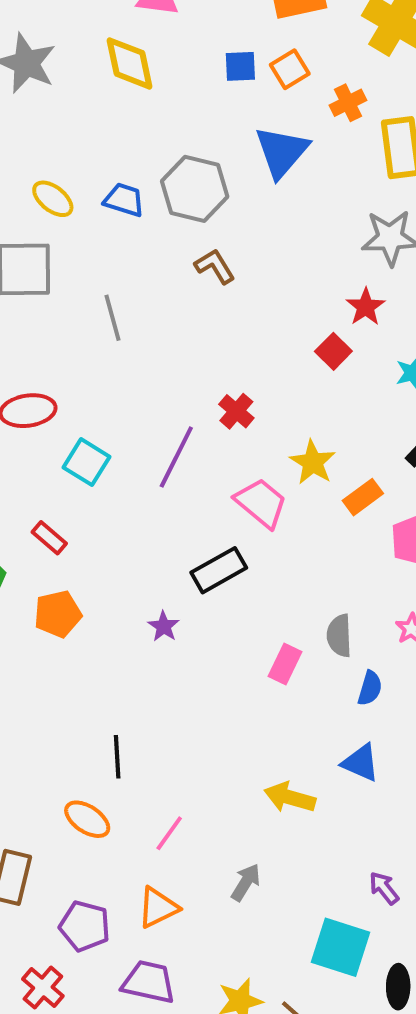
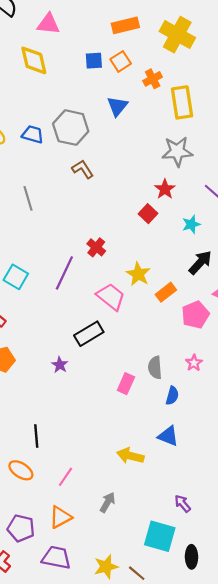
blue triangle: (282, 152) -> (117, 106), size x0.7

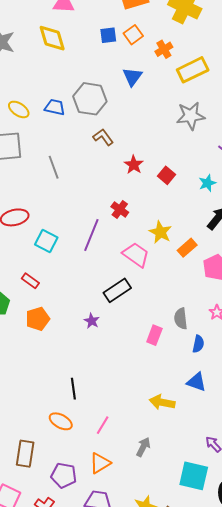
yellow rectangle: (182, 102) -> (193, 70), turned 76
red star: (165, 189) -> (134, 165), moved

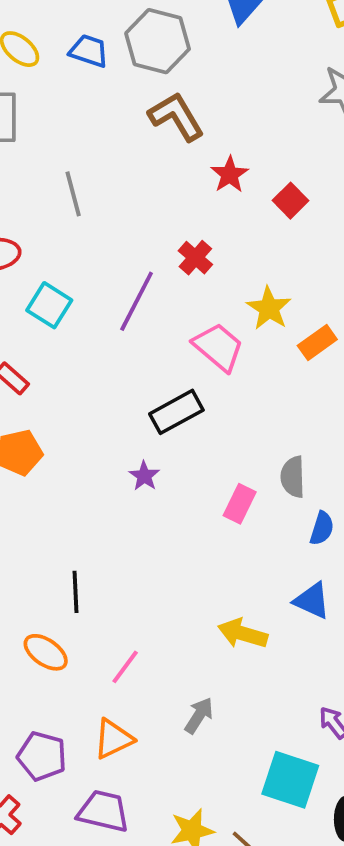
brown L-shape: (103, 137) -> (176, 117), size x1.4
gray line: (54, 167) -> (73, 194), moved
purple star: (92, 321) -> (144, 476), moved

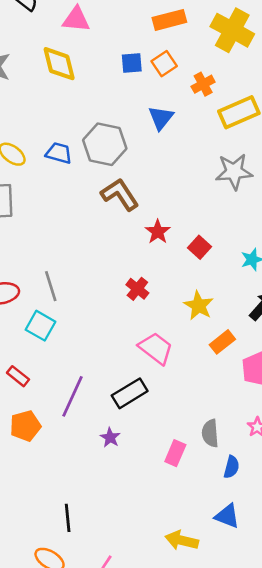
gray line: (73, 194) -> (51, 286), moved
purple line: (137, 301) -> (72, 396), moved
yellow star: (269, 308) -> (199, 306), moved

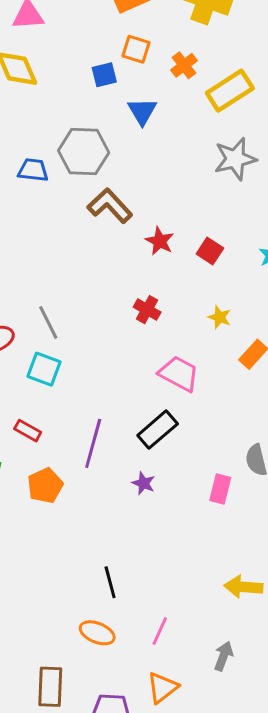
blue square: (132, 63) -> (104, 75), moved
orange square: (164, 64) -> (136, 49), turned -30
yellow star: (199, 306) -> (220, 317), size x0.7

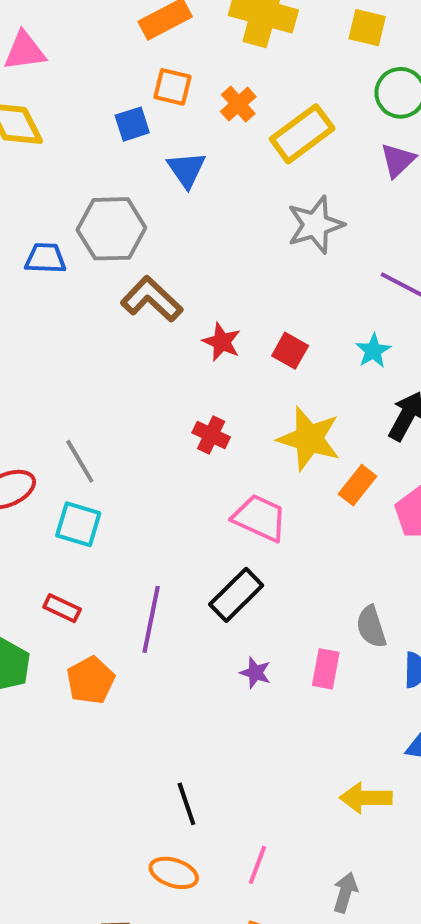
yellow star: (220, 317) -> (309, 439), size x2.0
purple star: (144, 483) -> (255, 673), moved

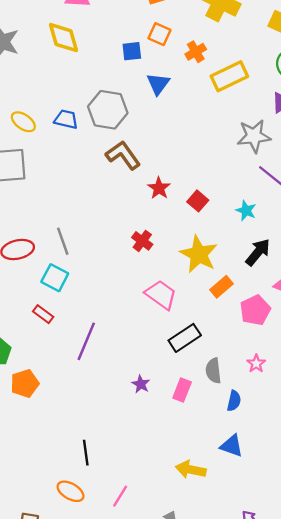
gray star: (315, 225) -> (254, 136), moved
cyan star: (373, 351) -> (246, 210), turned -30
black rectangle: (236, 595) -> (185, 338), moved
red rectangle: (62, 608) -> (43, 314), moved
orange pentagon: (91, 680) -> (25, 384), moved

